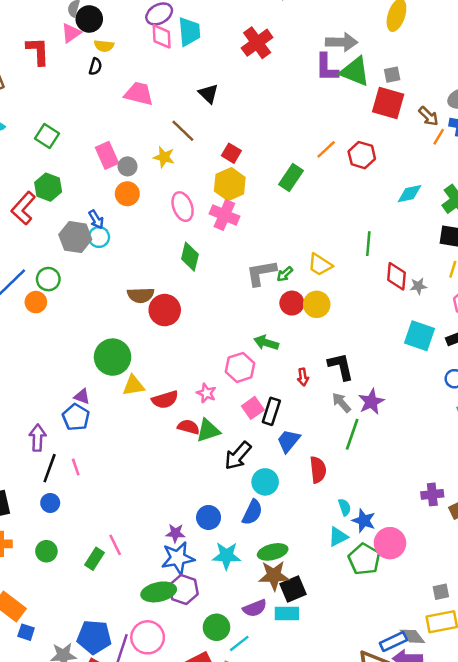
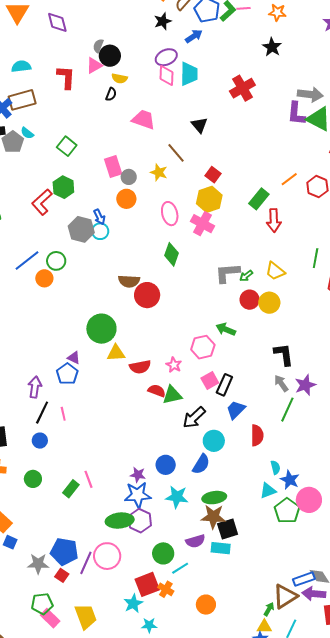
red arrow: (303, 377) -> (274, 220), moved, size x1.6

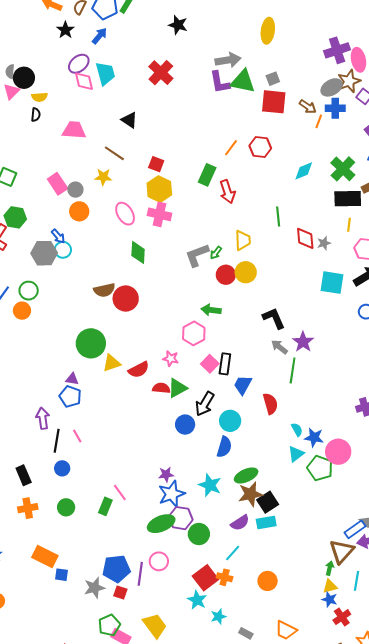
yellow trapezoid: (275, 271) -> (243, 240), turned -115
blue circle: (166, 465) -> (185, 425), moved
cyan star: (177, 497) -> (210, 485), turned 30
green circle: (163, 553) -> (199, 534), moved
pink circle: (107, 556) -> (159, 561), size x0.7

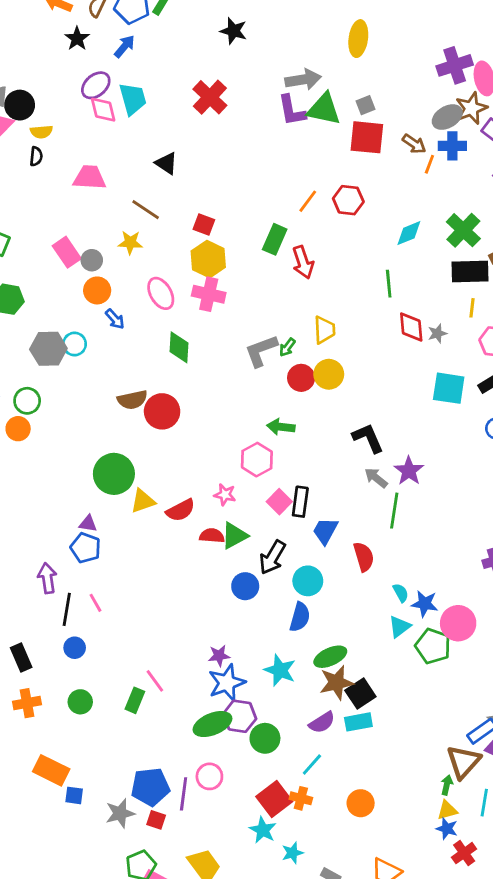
green line: (278, 217) -> (389, 284), moved
blue arrow: (58, 236) -> (115, 319), moved

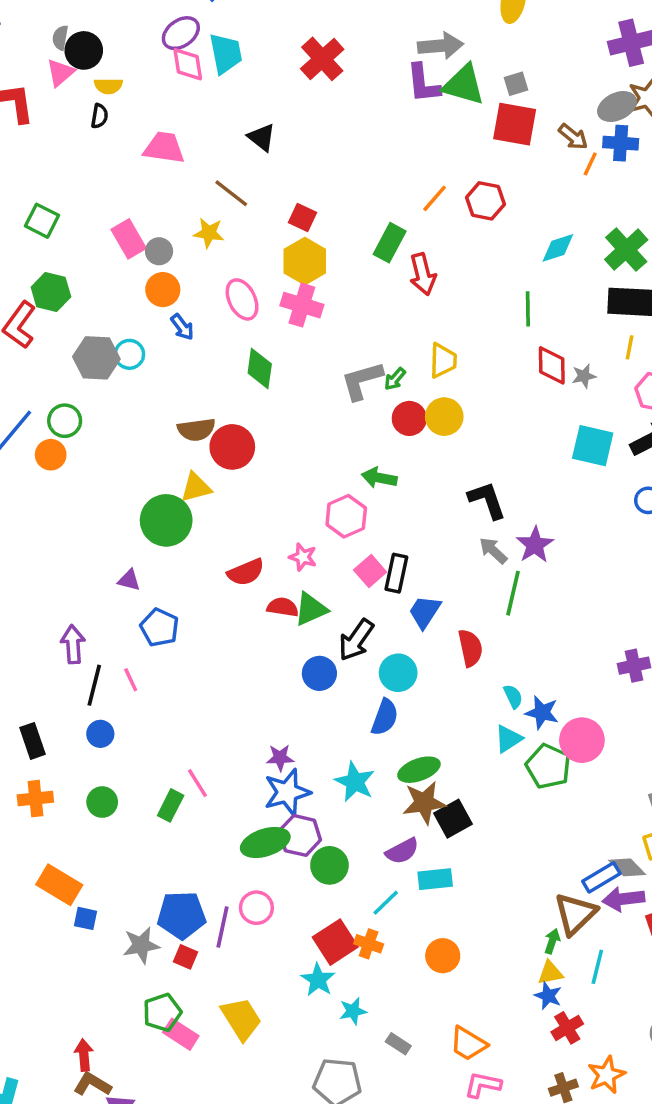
yellow triangle: (143, 501) -> (196, 487), moved
blue pentagon: (86, 548) -> (159, 628), moved
cyan rectangle: (358, 722) -> (435, 879), moved

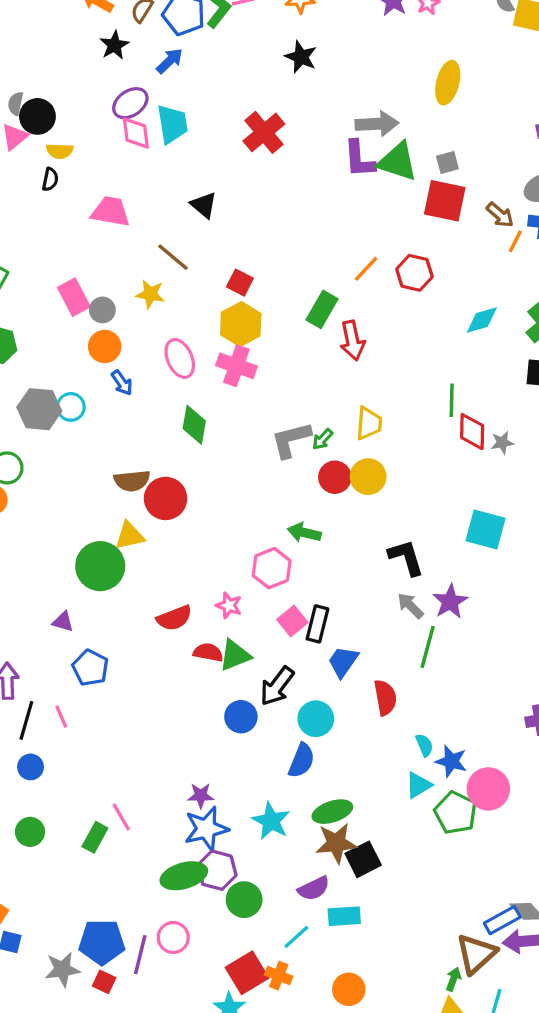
green line: (528, 309) -> (452, 400), moved
cyan square: (593, 446) -> (485, 529), moved

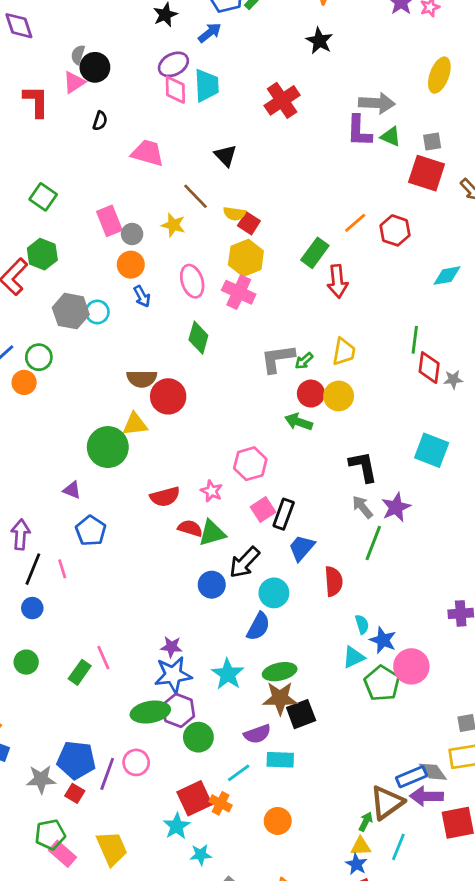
yellow semicircle: (60, 151) -> (234, 214), moved
green triangle: (398, 162) -> (391, 136), size x0.6
green arrow: (304, 533) -> (299, 422), moved

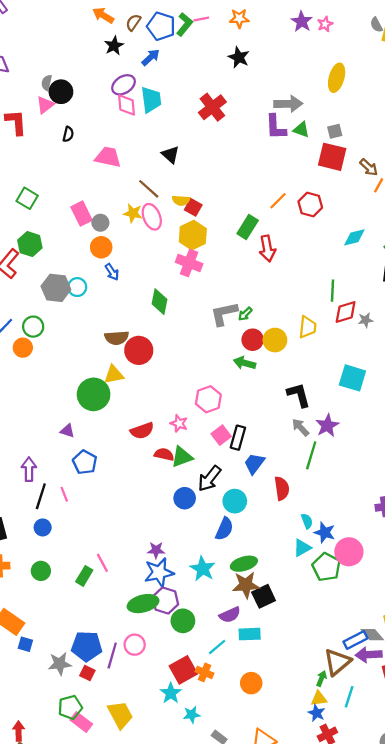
pink ellipse: (192, 281) -> (152, 217), moved
yellow trapezoid: (344, 352) -> (307, 327), moved
red diamond: (429, 368) -> (346, 312), turned 70

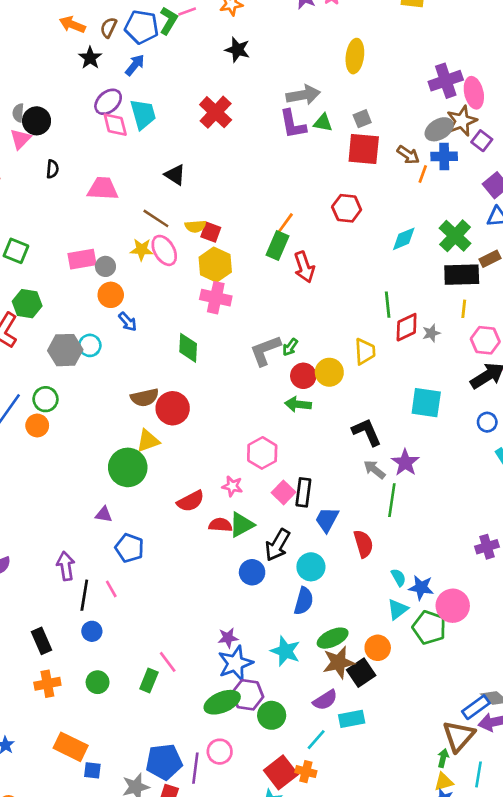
orange line: (278, 201) -> (285, 223), moved
pink rectangle: (82, 214) -> (82, 259), turned -65
orange circle: (251, 683) -> (378, 648), moved

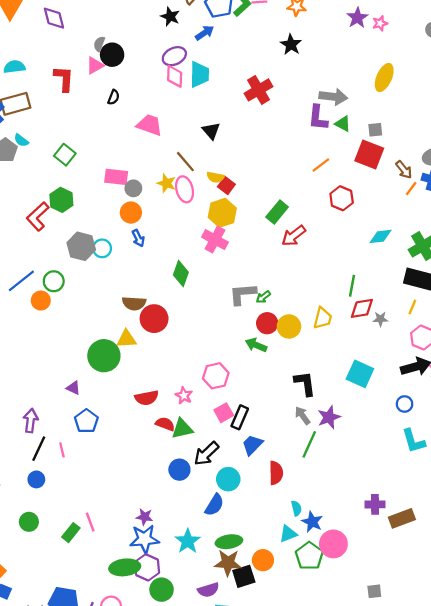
black star: (90, 58) -> (170, 17), turned -30
orange line: (285, 223) -> (321, 165), moved
red arrow: (304, 267) -> (294, 236), turned 55

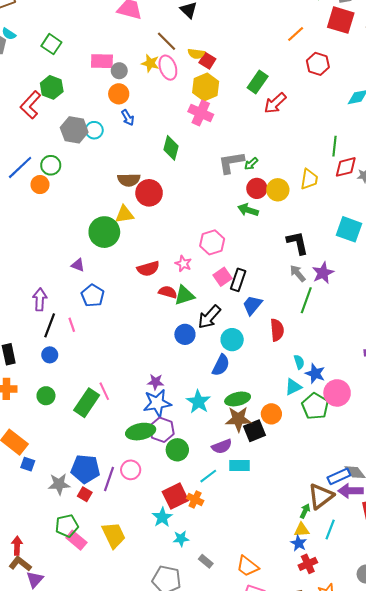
green rectangle: (71, 533) -> (87, 403), size x1.5

